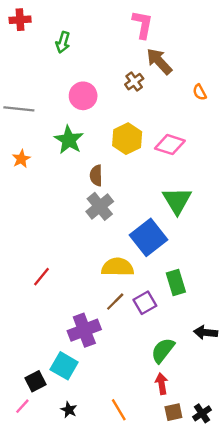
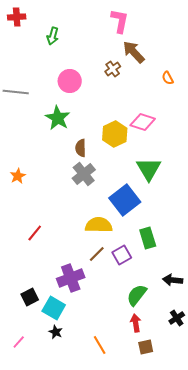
yellow hexagon: (127, 139) -> (115, 134), moved
orange star: (21, 159) -> (18, 176), moved
black square: (36, 381) -> (30, 297), moved
black star: (69, 410) -> (56, 332), moved
black cross: (202, 413) -> (177, 318), moved

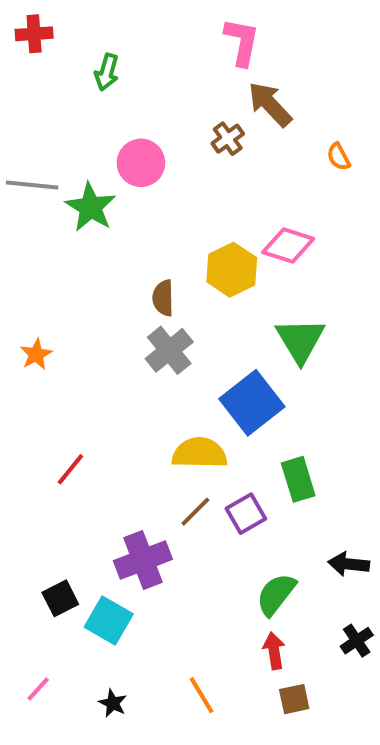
green star: (58, 118) -> (91, 207), moved
black star: (56, 332) -> (113, 703), moved

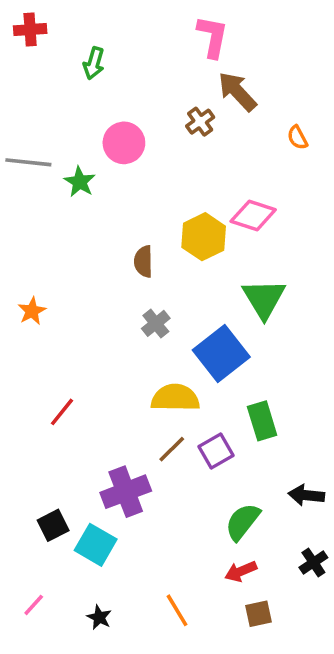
green star: (91, 207) -> (80, 182), size x0.7
gray cross: (169, 350) -> (156, 323), moved, size x0.7
red arrow: (274, 651) -> (241, 571), turned -104

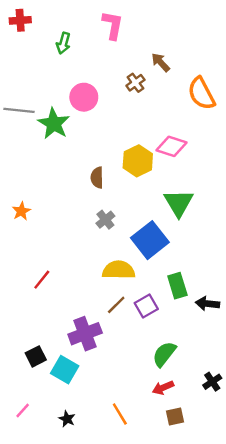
pink L-shape: (212, 37) -> (113, 25), moved
brown arrow: (237, 92) -> (161, 62), size x0.7
orange semicircle: (297, 138) -> (201, 94), size x2.0
green star: (80, 182) -> (54, 124), size x1.5
black arrow: (306, 495) -> (207, 304), moved

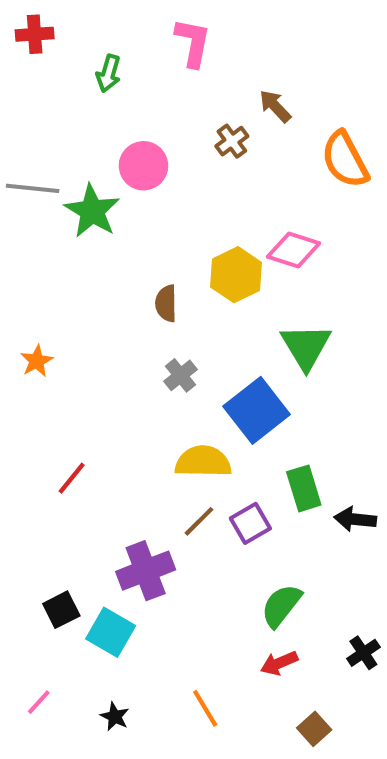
brown square: (175, 416) -> (314, 729), moved, turned -30

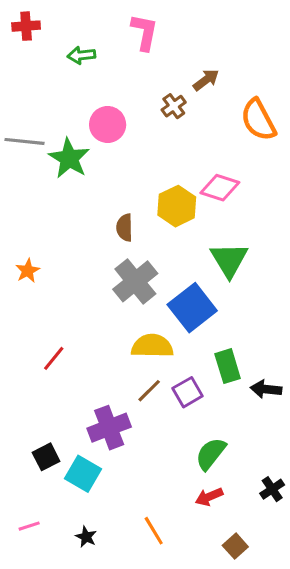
green arrow: (109, 73) -> (81, 55), turned 68
brown arrow: (275, 106) -> (206, 80), turned 96
gray cross: (181, 375) -> (135, 281), size x1.8
pink line: (39, 702) -> (29, 526), turned 30

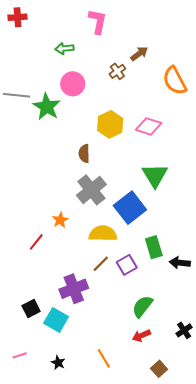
green arrow: (81, 55) -> (64, 48), moved
yellow hexagon: (177, 206) -> (110, 124), moved
orange star: (28, 271) -> (60, 220), moved

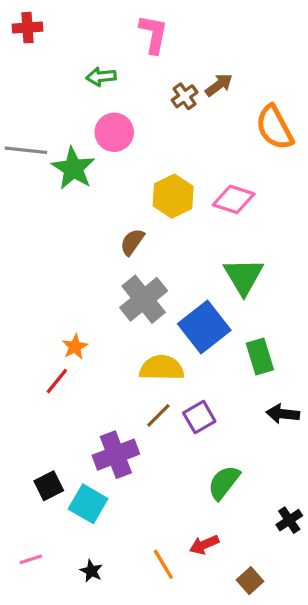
brown cross: (117, 71) -> (185, 96), moved
brown semicircle: (84, 154) -> (132, 242), turned 36
orange star: (60, 220) -> (75, 347), moved
green rectangle: (154, 247) -> (260, 356), moved
red arrow: (141, 336) -> (204, 545), moved

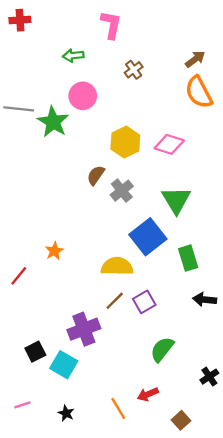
brown arrow: (219, 85) -> (195, 59), moved
gray cross: (144, 299) -> (122, 191), moved, size x0.7
red line: (57, 381) -> (19, 276), moved

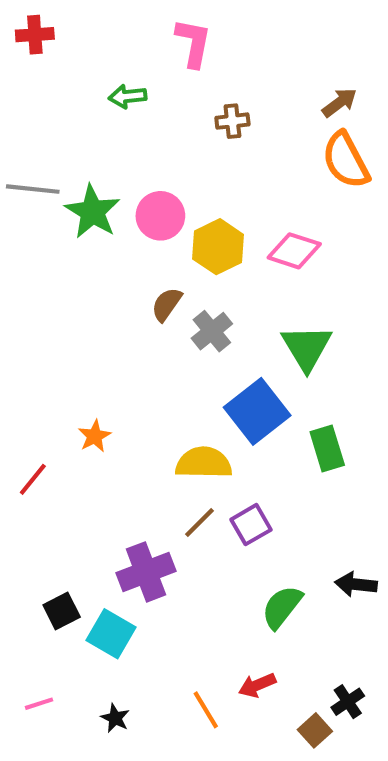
brown cross: (134, 70) -> (232, 121), turned 30
pink circle: (83, 96) -> (160, 216), moved
black arrow: (205, 300) -> (356, 584), moved
black cross: (209, 377) -> (348, 702), moved

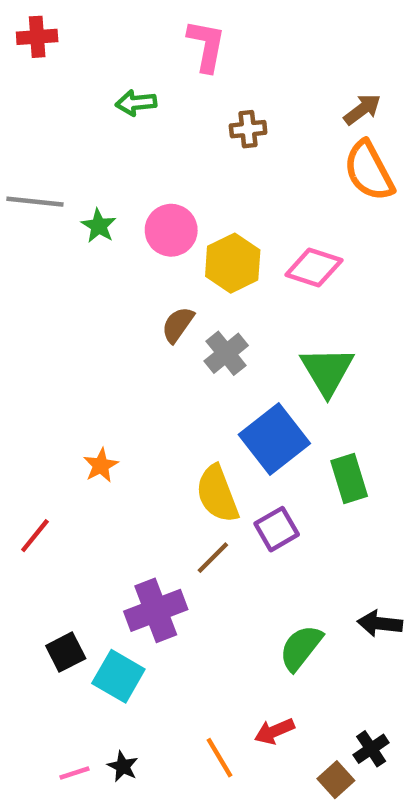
green star: (92, 212) -> (99, 226), size x0.6
yellow semicircle: (204, 463) -> (217, 494), turned -112
red line: (33, 479) -> (35, 536), moved
purple square: (251, 525) -> (277, 529), moved
pink line: (39, 704) -> (74, 773), moved

